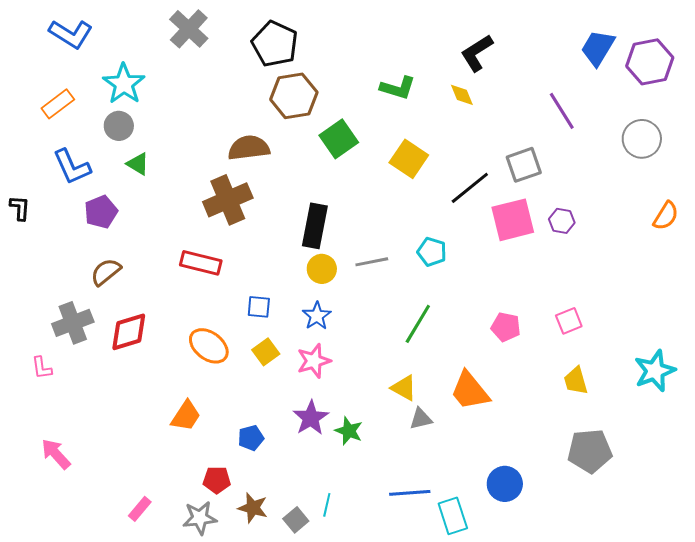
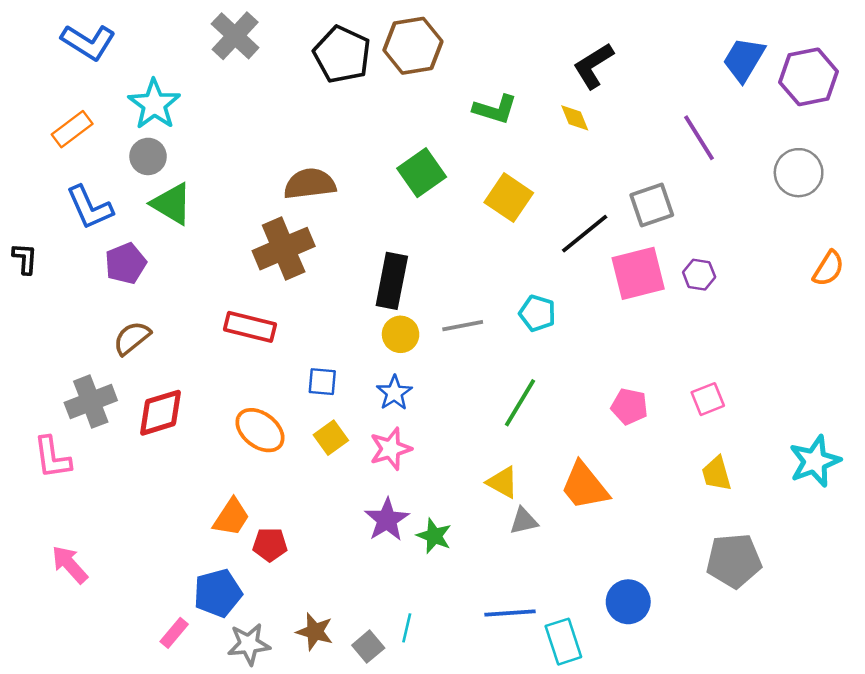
brown hexagon: (294, 96) -> (413, 46), moved
green triangle: (138, 164) -> (172, 204), size x1.5
pink L-shape: (42, 368) -> (52, 457), size x1.5
blue pentagon: (251, 438) -> (218, 593), moved, size x1.5
red pentagon: (217, 480) -> (270, 545), moved

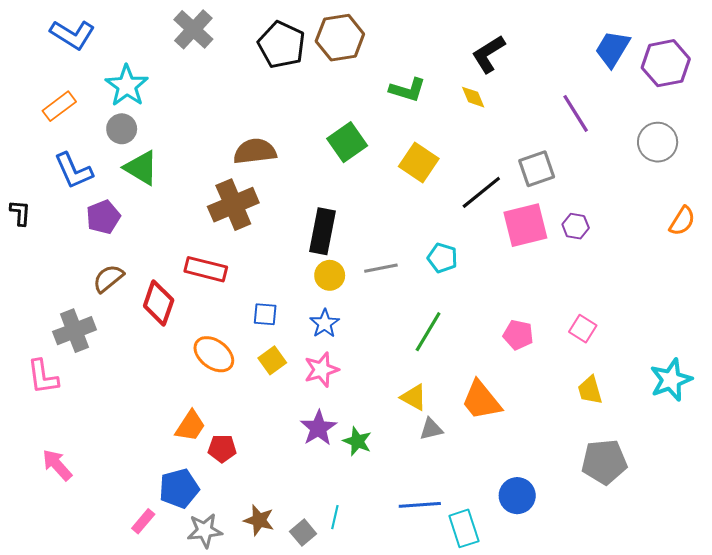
pink square: (708, 399) -> (583, 329), turned -36
red diamond: (160, 413) -> (159, 303), moved, turned -54

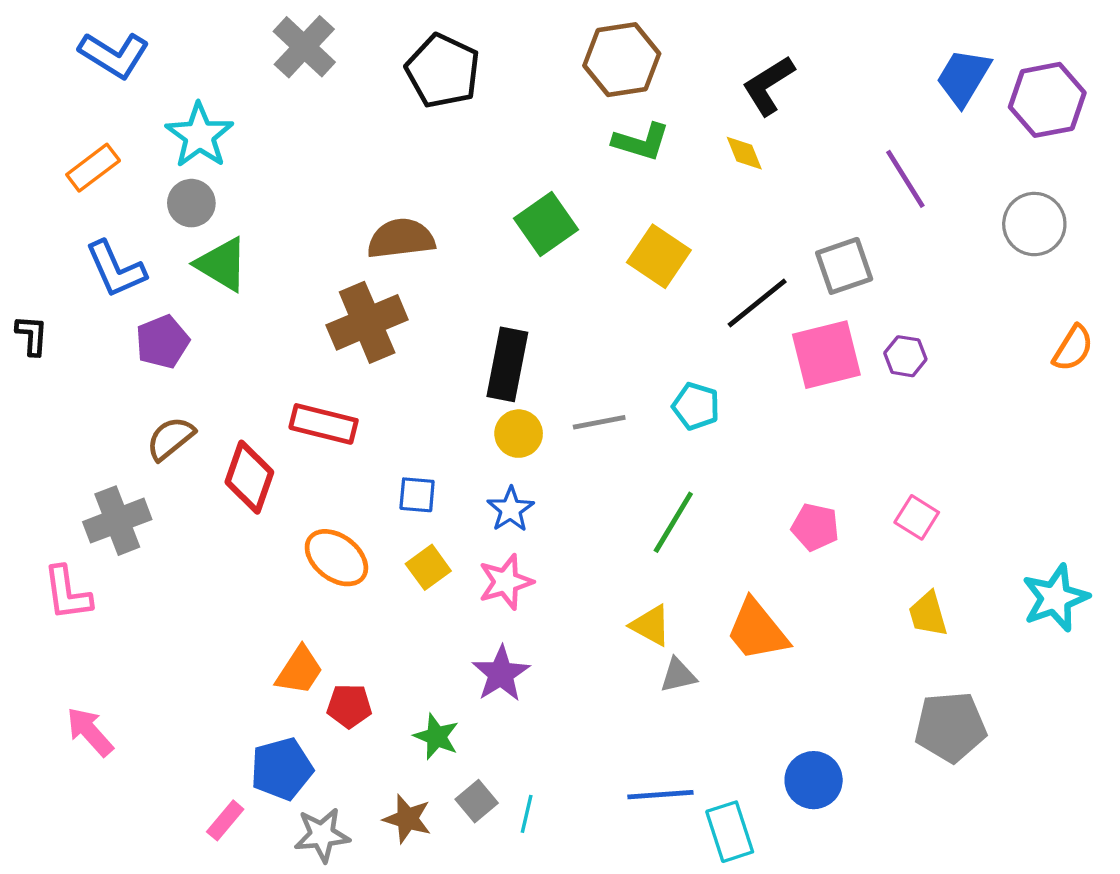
brown hexagon: (340, 38) -> (622, 60), moved
green star: (357, 441) -> (436, 737), moved
gray square: (303, 533) -> (477, 801), moved

